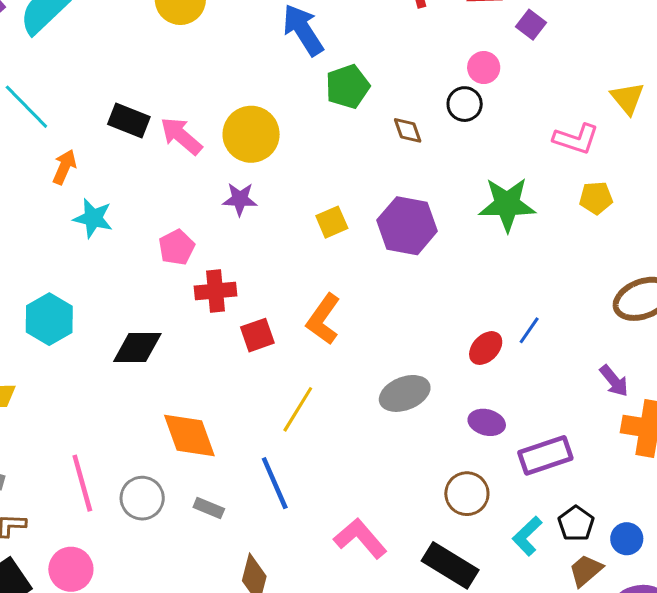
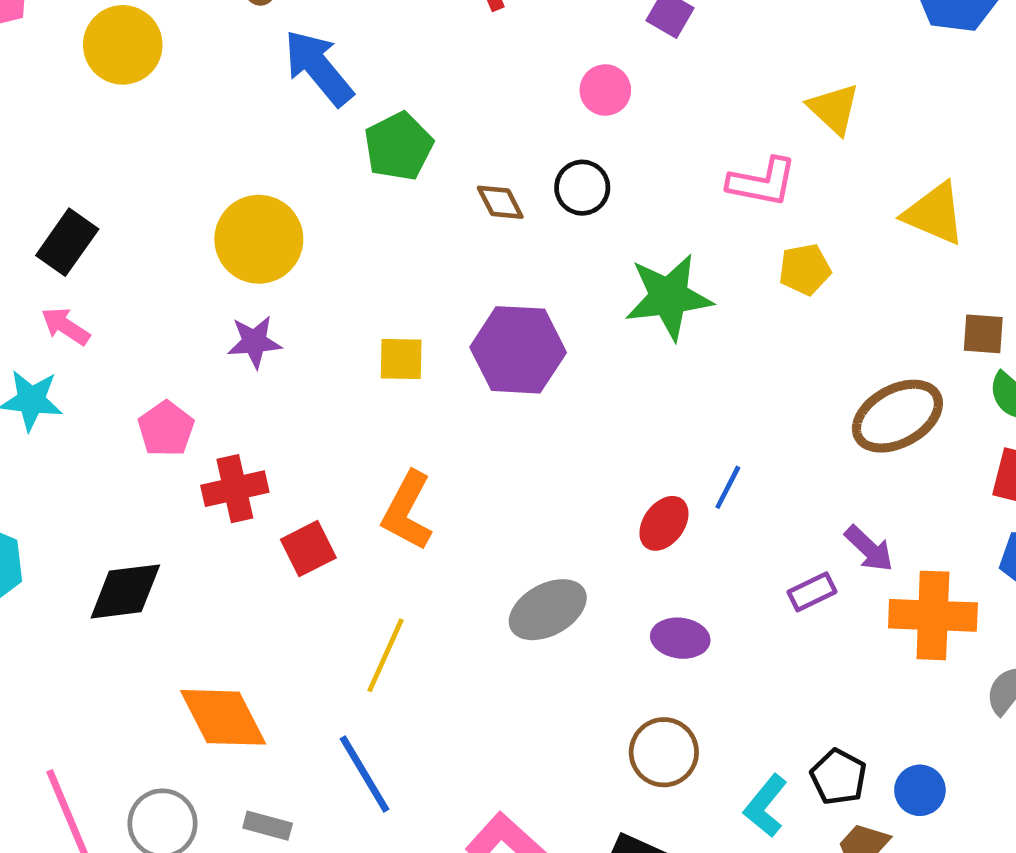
black circle: (465, 104) -> (582, 188), moved
black rectangle: (129, 121) -> (67, 242), turned -69
pink arrow: (181, 136) -> (65, 326), moved, size x0.7
yellow square: (332, 222) -> (401, 359), turned 32
purple rectangle: (545, 455) -> (812, 592), moved, size x0.6

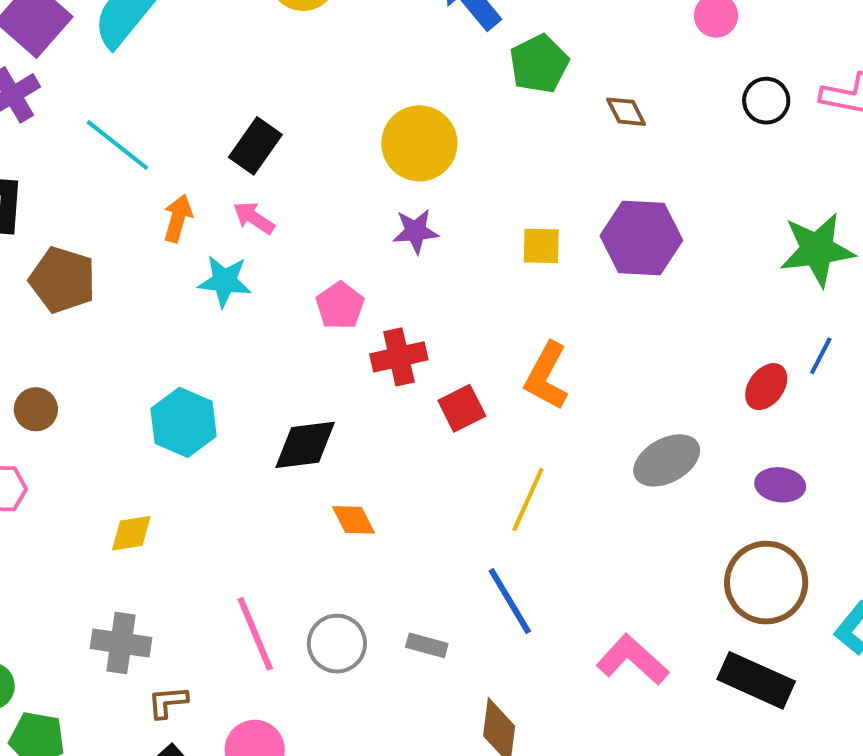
black circle: (582, 188) -> (766, 101), moved
green star: (669, 297) -> (817, 250), moved
orange diamond: (223, 717) -> (354, 520), moved, size x0.6
brown circle: (664, 752) -> (766, 583), size x1.4

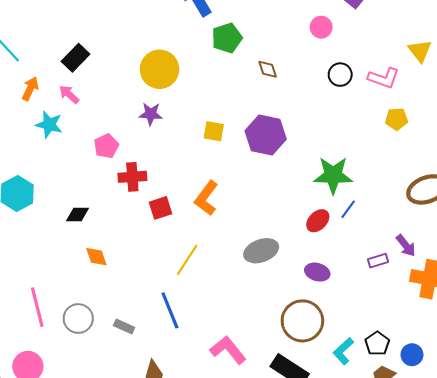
green star: (817, 250) -> (333, 175), moved
black diamond: (305, 445) -> (77, 214), size x0.7

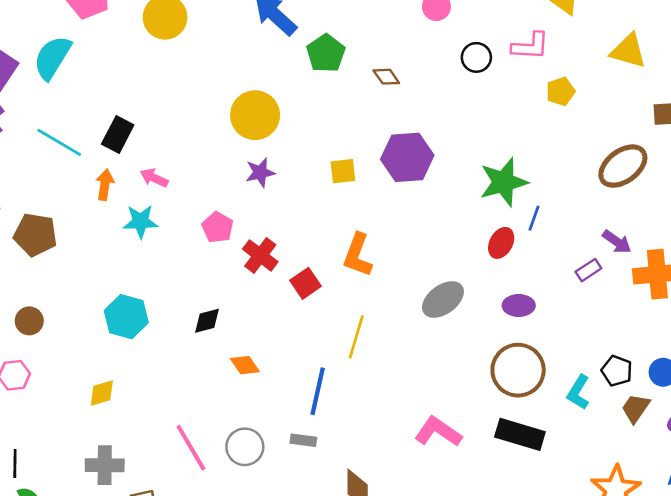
black rectangle: (75, 58) -> (118, 135), moved
red cross: (132, 177) -> (260, 255), turned -32
blue line: (170, 310) -> (318, 391), moved, turned 51

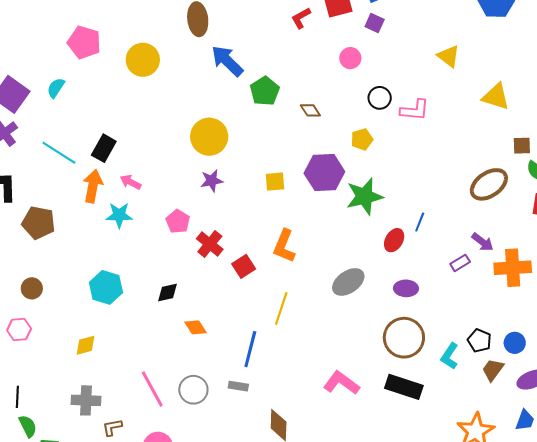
pink L-shape: (530, 46) -> (415, 110), moved
cyan semicircle: (52, 58) -> (56, 88), size x0.6
yellow pentagon: (561, 91) -> (362, 139), moved
green star: (504, 182) -> (364, 196), moved
orange arrow: (105, 185) -> (93, 186), size x1.4

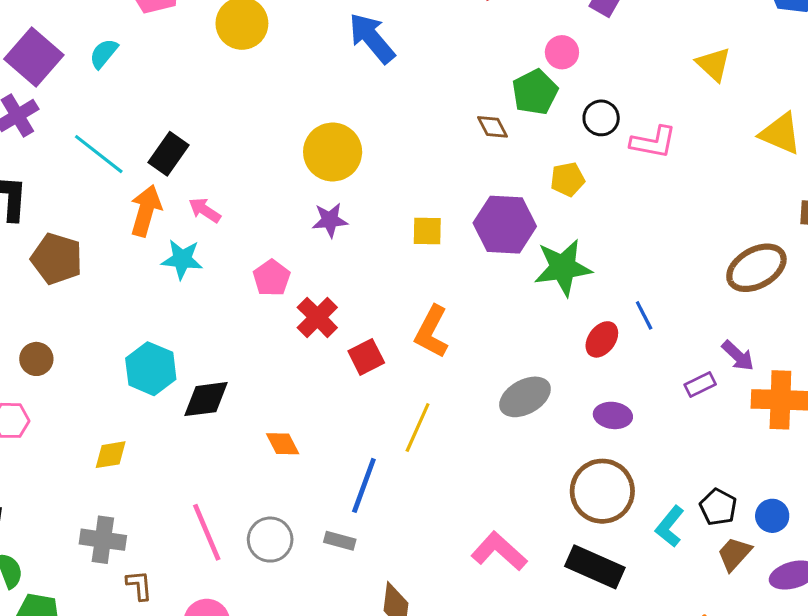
green pentagon: (265, 91) -> (535, 92), moved
blue line: (420, 222) -> (644, 315), turned -54
black diamond: (168, 293) -> (206, 399), moved, size x1.4
brown L-shape: (112, 427) -> (139, 585), turned 90

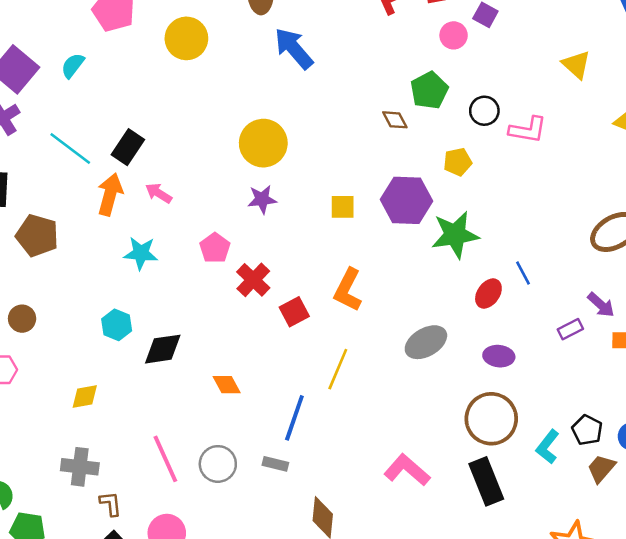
pink circle: (562, 52) -> (454, 35), moved
cyan star: (182, 259) -> (141, 253), moved
cyan hexagon: (151, 369) -> (117, 325), size x0.7
black rectangle: (595, 567) -> (486, 481), turned 45

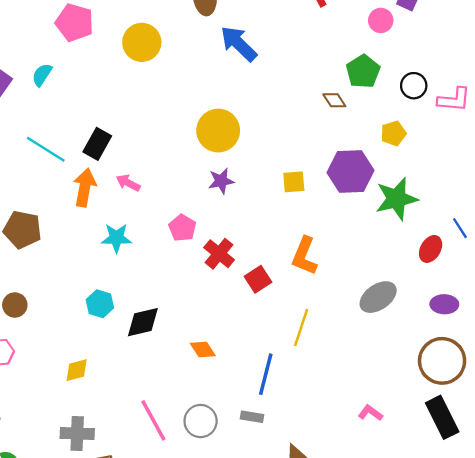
pink L-shape: (407, 470) -> (370, 413), size x0.6

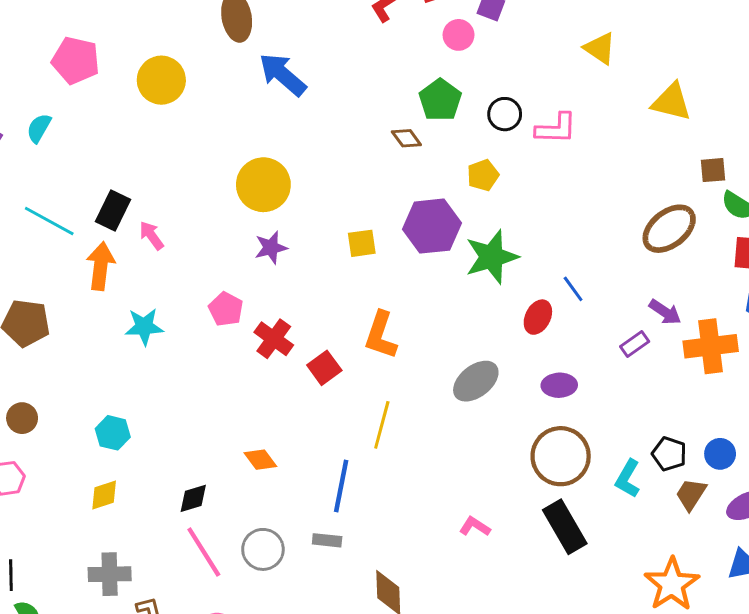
pink arrow: (128, 183) -> (151, 236), moved, turned 30
cyan hexagon: (100, 304) -> (113, 433), moved
black diamond: (143, 322) -> (193, 498), moved, size x0.7

